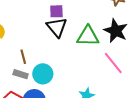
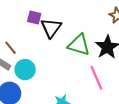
purple square: (56, 11) -> (34, 17), moved
brown line: (23, 57) -> (11, 48), turned -40

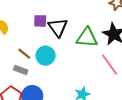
cyan circle: (25, 70) -> (45, 56), moved

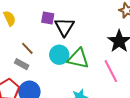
green triangle: (87, 38) -> (78, 59), moved
cyan circle: (45, 56) -> (59, 55), moved

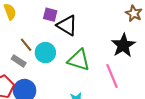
black triangle: (64, 27) -> (67, 25), turned -35
cyan circle: (59, 55) -> (45, 53), moved

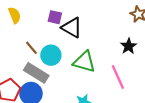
black star: (123, 45) -> (129, 46), size x0.7
gray rectangle: (19, 61) -> (36, 73), moved, size x1.6

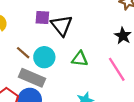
black triangle: (72, 28) -> (62, 25), turned 30
green triangle: (84, 62) -> (80, 59), size x0.7

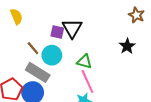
purple square: (42, 18) -> (57, 32), moved
pink line: (117, 69) -> (87, 82), moved

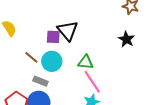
gray rectangle: (38, 72) -> (40, 81), size x0.6

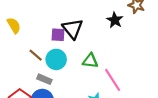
black star: (126, 39) -> (115, 20), moved
pink line: (92, 82) -> (113, 80), moved

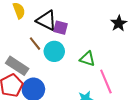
black triangle: (73, 29) -> (46, 20), moved, turned -35
gray rectangle: (44, 79) -> (17, 66), moved, size x1.5

